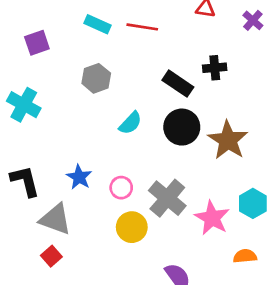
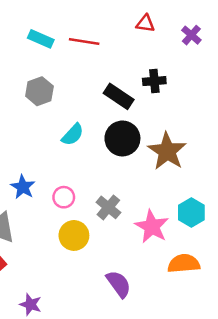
gray cross: (167, 198) -> (108, 207), size x0.7
orange semicircle: (245, 256) -> (184, 264), size x1.4

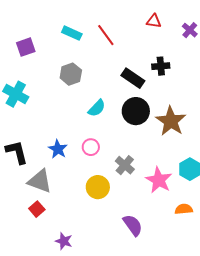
red line: (84, 41) -> (106, 35), turned 45
pink circle: (64, 197) -> (91, 147), moved
orange semicircle: (184, 264) -> (184, 209), size x0.7

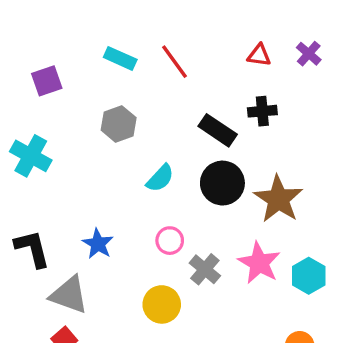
red triangle: (154, 21) -> (259, 55), moved
pink circle: (91, 147) -> (170, 241), moved
pink star: (159, 180) -> (259, 263), moved

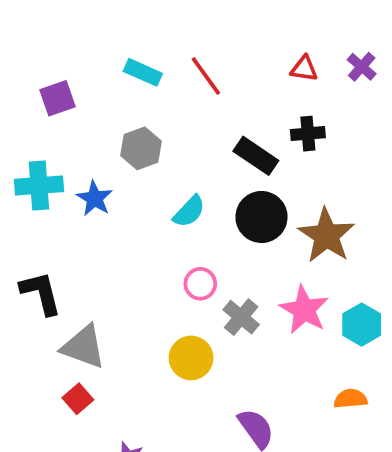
cyan cross: (31, 156) -> (39, 185), turned -33
blue star: (98, 244) -> (95, 198), moved

